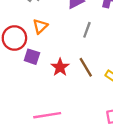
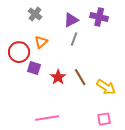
gray line: (87, 30) -> (74, 39), moved

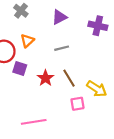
purple cross: (99, 17) -> (98, 26), moved
gray line: (74, 39) -> (62, 48), moved, turned 56
pink square: (104, 119) -> (78, 104), moved

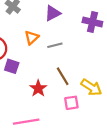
orange triangle: (27, 41) -> (32, 37), moved
red star: (45, 78) -> (38, 88), moved

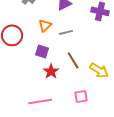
purple square: (12, 66) -> (42, 51), moved
pink square: (71, 103) -> (81, 96), moved

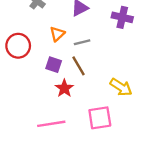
brown line: (73, 60) -> (78, 66), moved
pink square: (81, 96) -> (100, 118), size x1.5

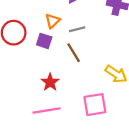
purple square: (54, 65) -> (44, 41), moved
red star: (64, 88) -> (50, 82), moved

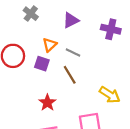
gray line: (77, 29) -> (73, 53), turned 40

